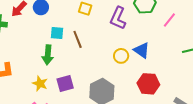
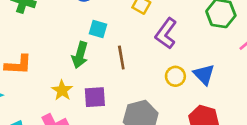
purple L-shape: (118, 18) -> (166, 33), moved
brown line: (78, 39) -> (121, 57), moved

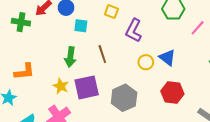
cyan square: (98, 29) -> (81, 26), moved
purple square: (95, 97) -> (87, 87), size x1.4

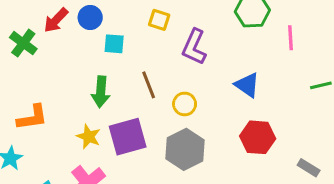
green cross: (21, 22) -> (23, 43), turned 30
pink line: (198, 28) -> (290, 38), turned -42
yellow circle: (146, 62) -> (185, 104), moved

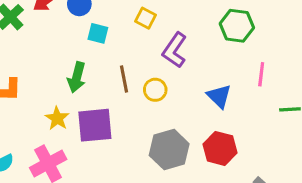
pink line: (290, 38) -> (261, 74), moved
yellow circle: (185, 104) -> (155, 90), moved
gray hexagon: (185, 149) -> (169, 150), moved

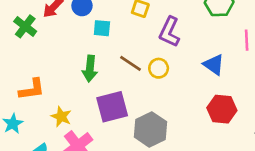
brown line: (124, 79) -> (131, 63), turned -35
yellow star: (57, 118) -> (61, 117), moved
gray hexagon: (169, 150) -> (151, 129), moved

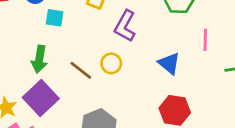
brown line: (131, 63) -> (81, 70), moved
purple square: (112, 107) -> (41, 98), moved, turned -32

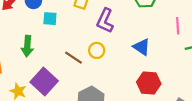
pink line: (205, 40) -> (178, 26), moved
green arrow: (39, 59) -> (27, 46), moved

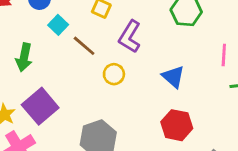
cyan square: (50, 19) -> (58, 25), turned 32
brown line: (74, 58) -> (84, 46), moved

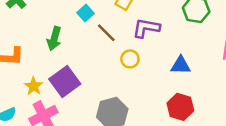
purple L-shape: (130, 37) -> (146, 28), turned 64
blue triangle: (173, 77) -> (181, 65), turned -45

